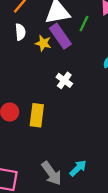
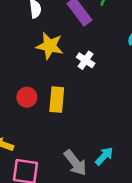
yellow star: (43, 43) -> (50, 46), moved, size x1.5

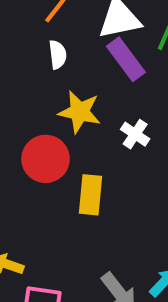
red circle: (27, 97) -> (46, 159), moved, size x1.5

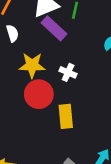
red circle: (46, 159) -> (39, 94), moved
yellow rectangle: (90, 195) -> (66, 116), moved

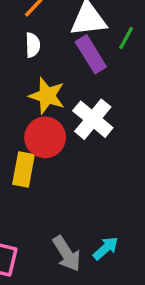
white cross: (68, 72) -> (93, 119), size x1.6
yellow rectangle: (66, 116) -> (23, 169), moved

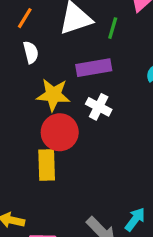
purple rectangle: (91, 54) -> (94, 68), moved, turned -56
white cross: (93, 119) -> (99, 107), size x0.7

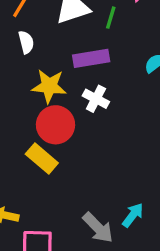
yellow rectangle: (47, 165) -> (42, 159), turned -48

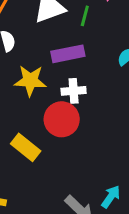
white cross: (96, 99) -> (74, 91), turned -30
red circle: (56, 125) -> (62, 119), moved

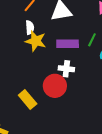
green line: (85, 16) -> (92, 40), moved
yellow star: (30, 81) -> (36, 41), moved

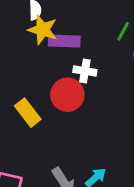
purple rectangle: (68, 44) -> (64, 41), moved

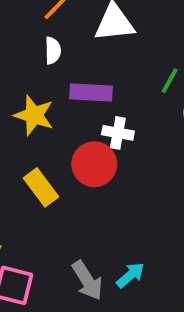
yellow star: (43, 30) -> (34, 115), moved

